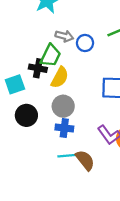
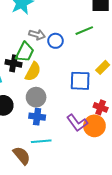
brown semicircle: (85, 160) -> (22, 156), moved

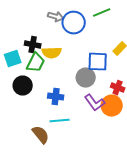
blue circle: (56, 41) -> (74, 23), size x1.5
green trapezoid: (25, 52) -> (36, 63), moved
yellow semicircle: (33, 72) -> (52, 53), turned 60
gray circle: (36, 97) -> (86, 78), moved

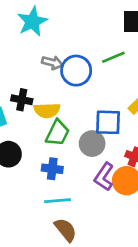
green trapezoid: (36, 63) -> (58, 133), moved
purple L-shape: (95, 103) -> (104, 177), turned 70
brown semicircle: (41, 135) -> (66, 230), moved

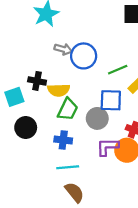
green line: (113, 57) -> (118, 70), moved
purple L-shape: (104, 177) -> (107, 147), turned 55

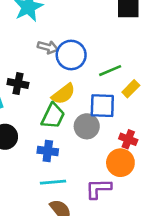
yellow semicircle: (59, 90) -> (63, 94), moved, turned -35
purple L-shape: (107, 147) -> (98, 189), moved

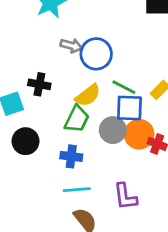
green line: (110, 71) -> (124, 87), moved, turned 50
orange circle: (120, 163) -> (139, 134), moved
purple L-shape: (98, 189) -> (125, 197), turned -96

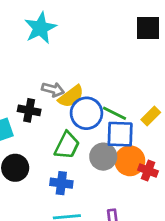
gray arrow: (71, 46) -> (53, 89), moved
blue circle: (96, 54) -> (86, 113), moved
yellow semicircle: (88, 95) -> (71, 96), moved

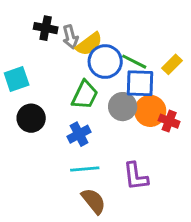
gray arrow: (53, 89) -> (70, 37), turned 60
black cross: (29, 110) -> (46, 28), moved
blue cross: (61, 183) -> (79, 134), turned -35

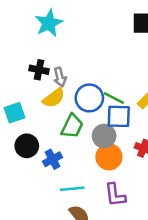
yellow semicircle: (89, 44) -> (54, 98), moved
orange circle: (150, 111) -> (109, 157), moved
blue cross: (79, 134) -> (53, 159), moved

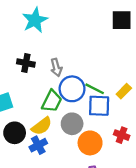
gray arrow: (60, 77) -> (56, 67), moved
yellow semicircle: (54, 98) -> (42, 126), moved
green trapezoid: (72, 126) -> (52, 101), moved
gray circle: (104, 136) -> (72, 124), moved

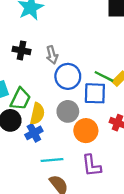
green line: (95, 89) -> (104, 76), moved
green trapezoid: (52, 101) -> (20, 99), moved
yellow semicircle: (42, 126) -> (37, 114), turned -40

